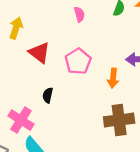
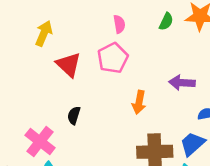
pink pentagon: (78, 61) -> (113, 58), moved
orange arrow: (113, 78) -> (139, 102), moved

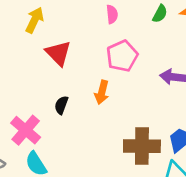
pink pentagon: (113, 58) -> (122, 56), moved
orange arrow: (139, 102) -> (102, 92), moved

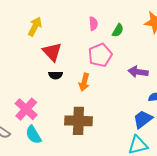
green semicircle: (160, 14) -> (118, 30), moved
black semicircle: (61, 105) -> (56, 75), moved, turned -112
brown cross: (142, 146) -> (78, 121), moved

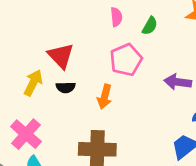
yellow arrow: (35, 27) -> (33, 83), moved

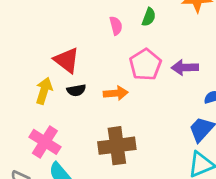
pink semicircle: (116, 17) -> (116, 26), moved
pink pentagon: (126, 60) -> (145, 65), moved
orange arrow: (105, 97) -> (116, 93), turned -100

